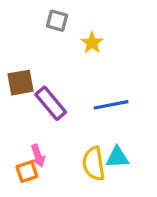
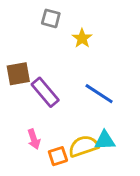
blue line: (111, 105) -> (99, 94), turned 44
yellow semicircle: (94, 164) -> (83, 146), turned 80
orange square: (27, 172) -> (58, 156), moved

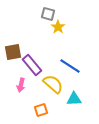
gray square: (51, 18) -> (48, 14), moved
pink arrow: (34, 139) -> (21, 85), moved, turned 32
yellow semicircle: (83, 146) -> (53, 84), moved, turned 60

